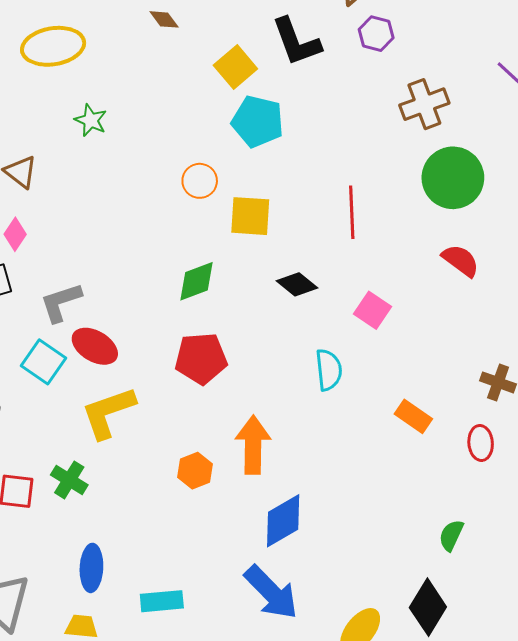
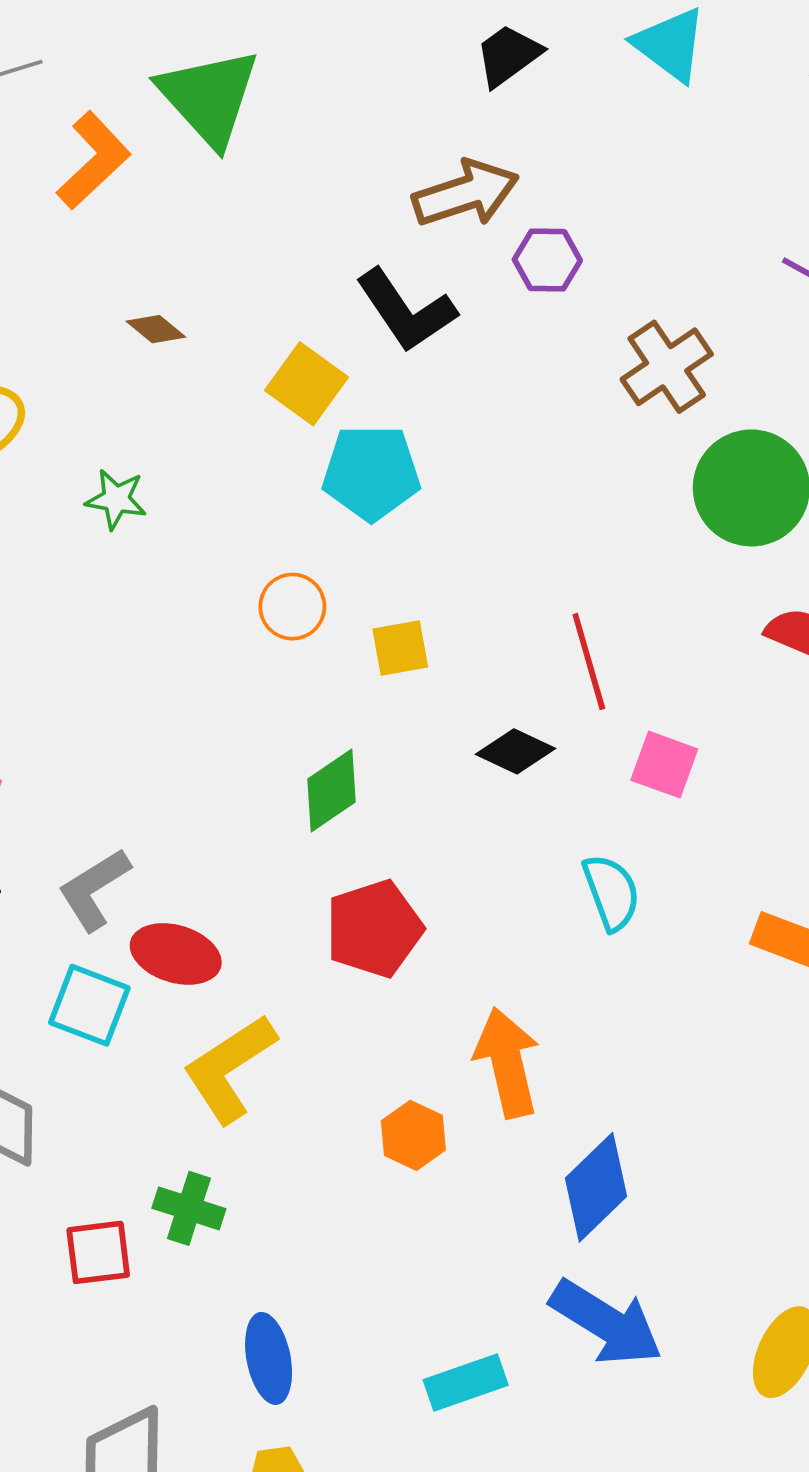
green star: (91, 120) -> (116, 499), moved
red line: (352, 212) -> (589, 661), moved
yellow square: (250, 216) -> (400, 648), size x0.7
cyan rectangle: (162, 601) -> (466, 1383), moved

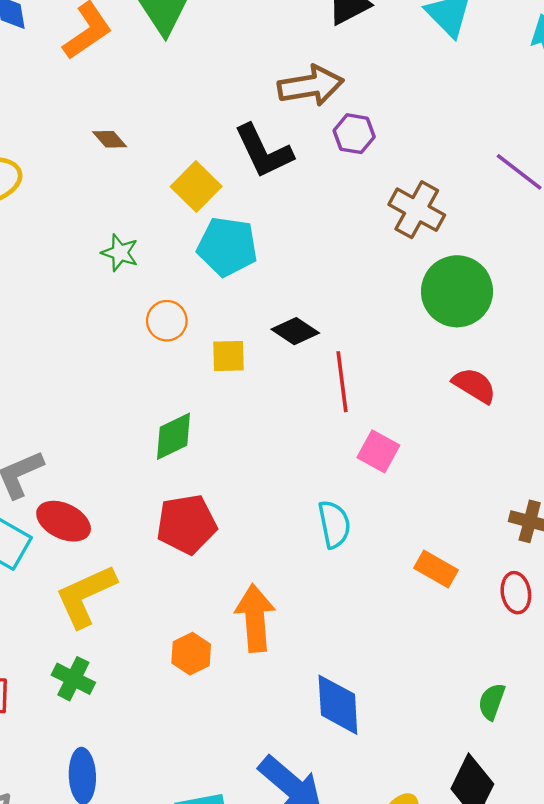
brown cross: (667, 367) -> (417, 210), turned -36
green star: (116, 499) -> (120, 253), moved
black diamond: (515, 751) -> (295, 331), moved
blue diamond: (596, 1187) -> (338, 705), moved, turned -58
green cross: (189, 1208) -> (73, 679), moved

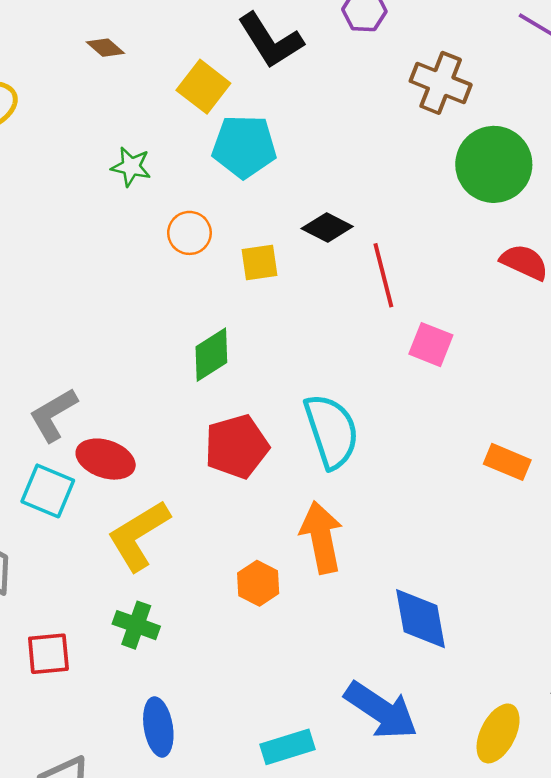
cyan semicircle: (334, 524) -> (331, 431), moved, size x1.5

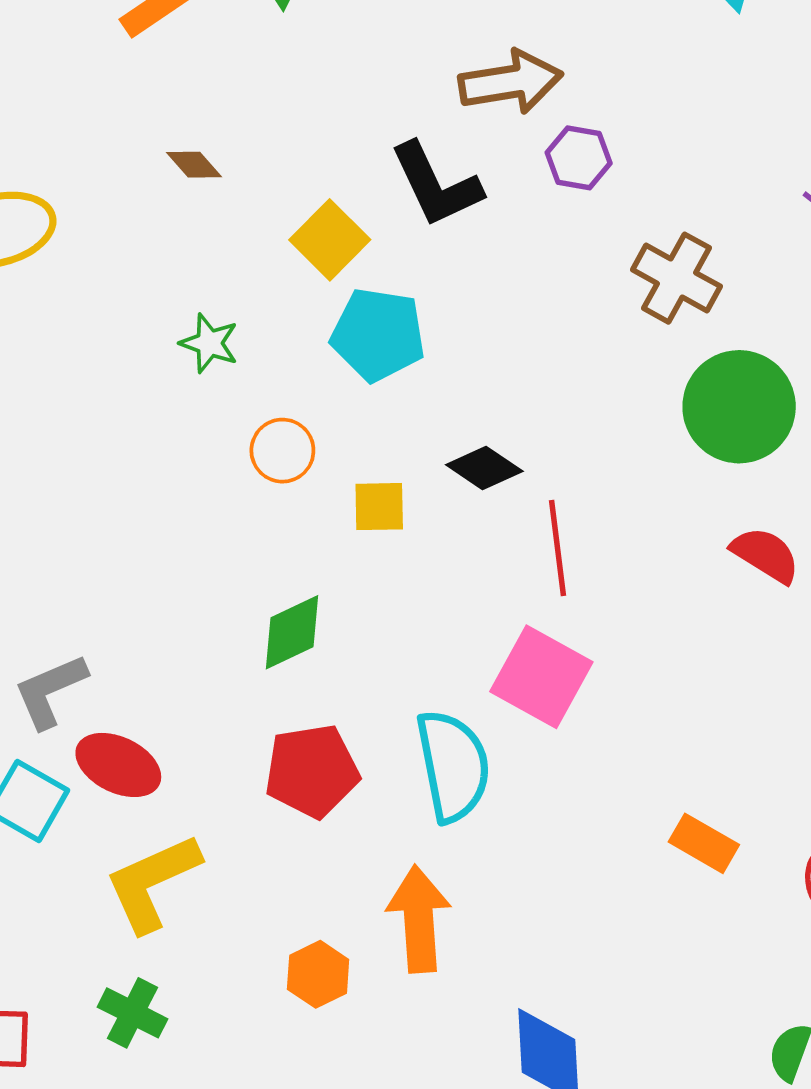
pink square: (431, 345) -> (541, 677), moved, size x1.5

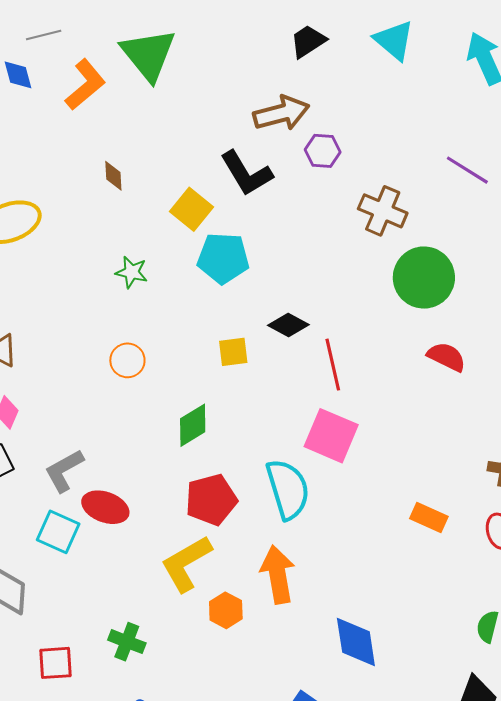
brown diamond: (194, 165) -> (113, 176), turned 44
orange circle: (282, 451) -> (127, 360), moved
yellow L-shape: (152, 883) -> (186, 564), moved

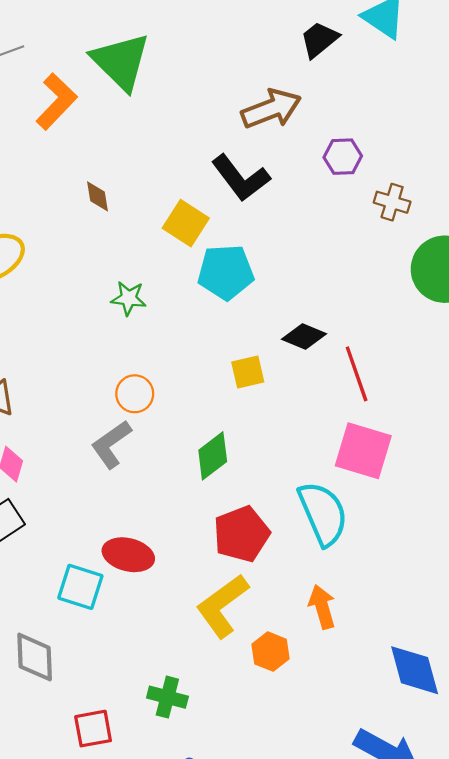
black trapezoid: (308, 41) -> (319, 39), moved
purple hexagon: (323, 151) -> (343, 157), moved
brown cross: (383, 211) -> (392, 202), size x0.7
gray L-shape: (64, 471) -> (111, 444), moved
orange arrow: (278, 575) -> (322, 607), size x0.7

